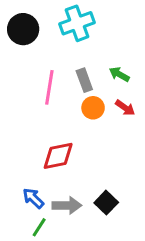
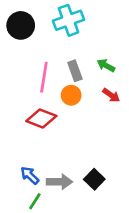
orange circle: (93, 108) -> (71, 95), moved
red diamond: (58, 156) -> (41, 119), moved, turned 32

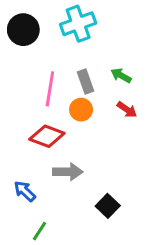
blue arrow: (30, 175) -> (25, 191), moved
gray arrow: (59, 182) -> (68, 172), moved

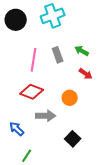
orange circle: (81, 110) -> (70, 98), moved

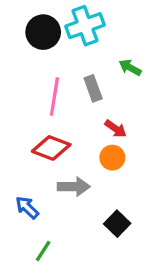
black circle: (16, 20) -> (43, 32), moved
green arrow: (82, 51) -> (130, 67), moved
red arrow: (86, 74) -> (116, 129), moved

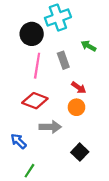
black circle: (43, 32) -> (32, 34), moved

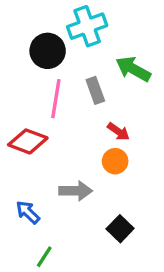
green arrow: (89, 46) -> (133, 69), size x1.5
red diamond: (35, 101) -> (28, 141), moved

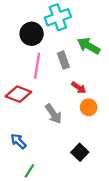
orange circle: (115, 161) -> (89, 107), moved
gray arrow: (76, 191) -> (54, 114), moved, turned 55

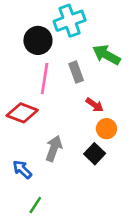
gray arrow: (54, 114) -> (54, 148), moved, turned -125
black square: (80, 152) -> (95, 154), moved

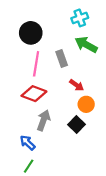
cyan cross: (70, 21) -> (80, 18), moved, size x0.7
red diamond: (22, 113) -> (34, 94), moved
blue arrow: (22, 169) -> (28, 143), moved

